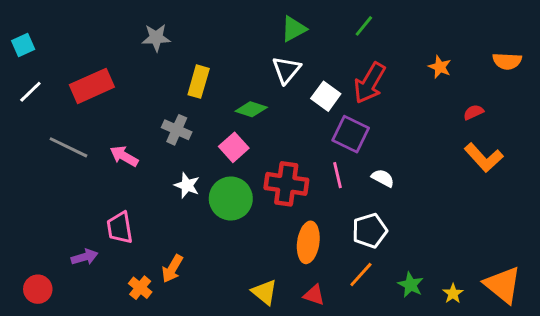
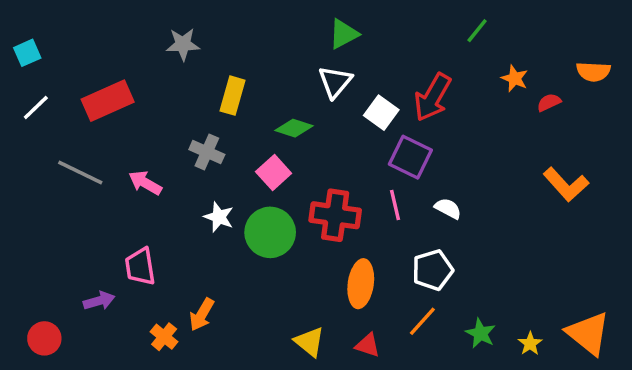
green line: (364, 26) -> (477, 31), moved
red semicircle: (473, 112) -> (549, 102), moved

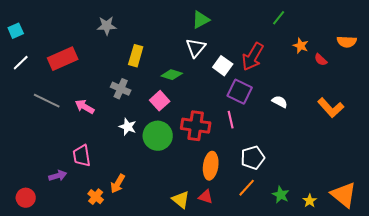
red semicircle: (549, 102) -> (321, 60), turned -112
white semicircle: (448, 208) -> (280, 102), moved
red triangle: (368, 345) -> (206, 197), moved

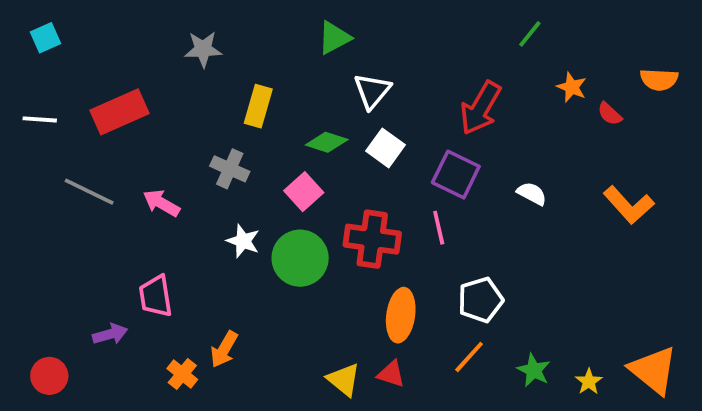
green triangle: (201, 20) -> (334, 38), moved
cyan square: (16, 31) -> (45, 38), moved
white line: (21, 63) -> (40, 119), turned 48
white square: (223, 66) -> (386, 148), moved

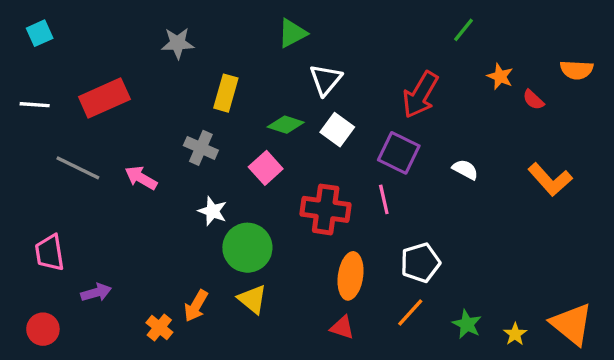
green circle: (300, 258) -> (247, 248), moved
pink trapezoid: (156, 296) -> (50, 253), moved
yellow triangle: (344, 380) -> (252, 299), moved

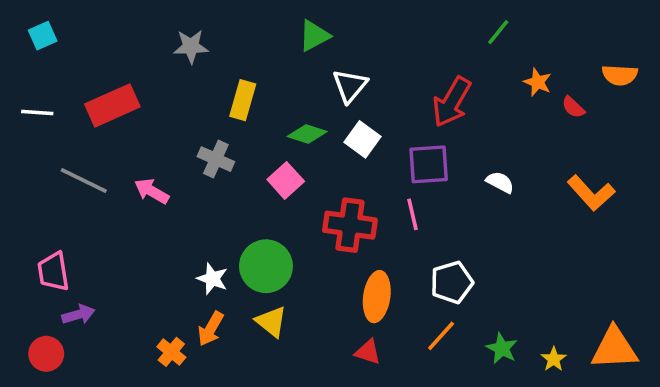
purple square: (399, 153) -> (429, 164), turned -30
white star: (213, 211) -> (212, 279), moved
purple arrow: (96, 293) -> (78, 314), moved
orange triangle: (572, 324) -> (614, 348), turned -42

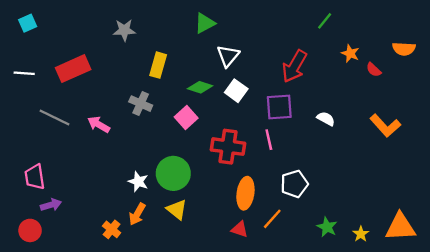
orange line: (441, 336) -> (272, 219), moved

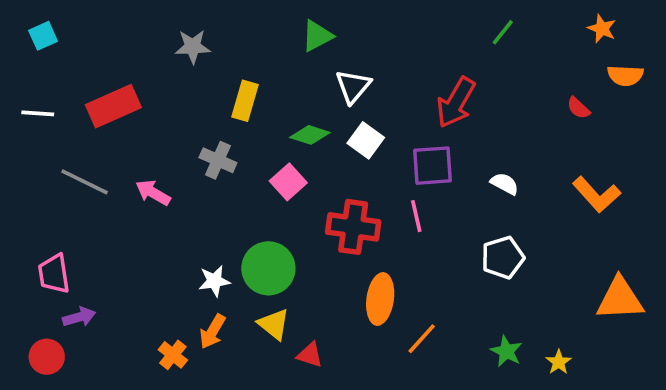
orange star: (350, 53) -> (602, 29), moved
white star: (138, 182) -> (214, 281), turned -30
white pentagon: (294, 184) -> (503, 258), moved
orange triangle: (400, 227) -> (620, 299), moved
red triangle: (240, 229) -> (310, 355), moved

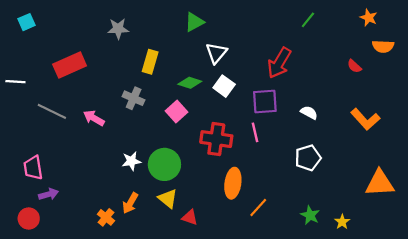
white line: (38, 113) -> (15, 82), moved
white star: (214, 281) -> (131, 161), moved

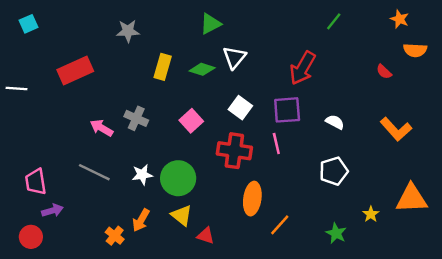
green diamond: (190, 83) -> (202, 69), moved
white square: (224, 86) -> (240, 108), moved
gray cross: (134, 98) -> (136, 118), moved
gray line: (52, 111) -> (94, 172), moved
yellow star: (342, 222) -> (371, 214), moved

